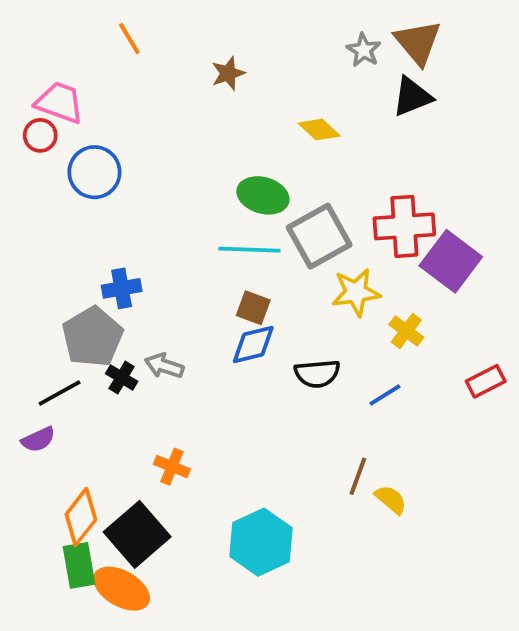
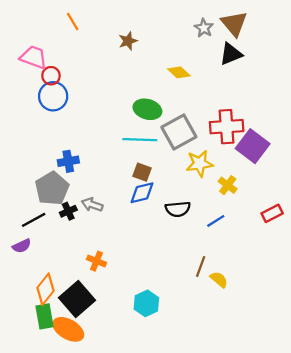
red circle: (40, 135) -> (51, 76), moved
black cross: (122, 377) -> (68, 211), turned 35
cyan hexagon: (261, 542) -> (146, 303), size x0.7

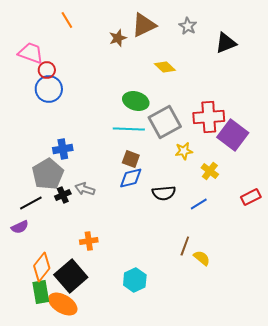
brown triangle: (234, 24) -> (144, 25), moved, turned 44
black triangle: (231, 54) -> (226, 43), moved
yellow star: (199, 163) -> (184, 151), size x0.7
orange cross: (96, 261) -> (89, 241), turned -30

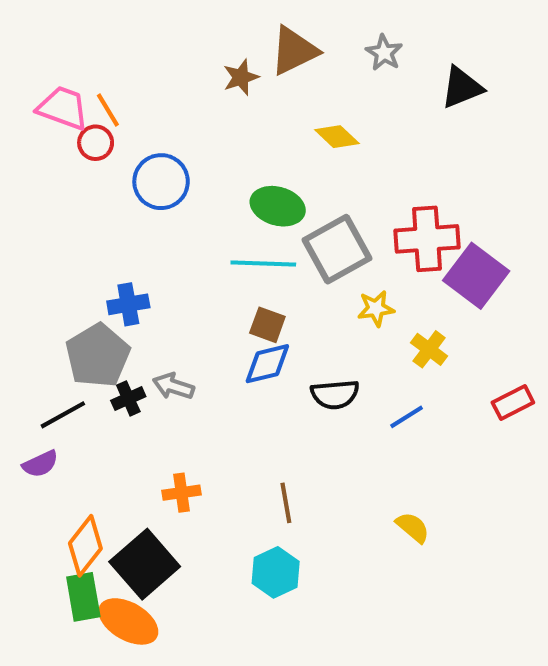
orange line: (67, 20) -> (108, 110), moved
blue circle: (49, 89) -> (161, 182), moved
brown line: (185, 246) -> (286, 503), moved, turned -30

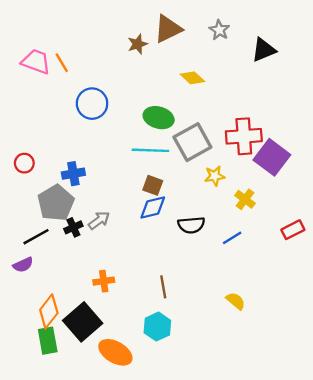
red circle: (96, 143) -> (24, 163), moved
gray arrow: (173, 386) -> (99, 220), turned 125
orange ellipse: (128, 621) -> (115, 352), moved

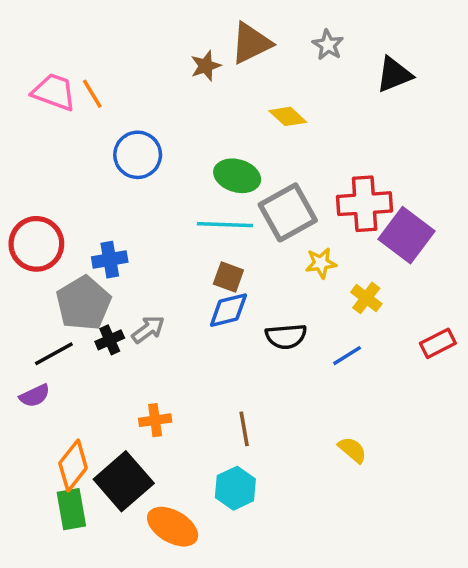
red circle: (24, 163) -> (36, 244), size x1.8

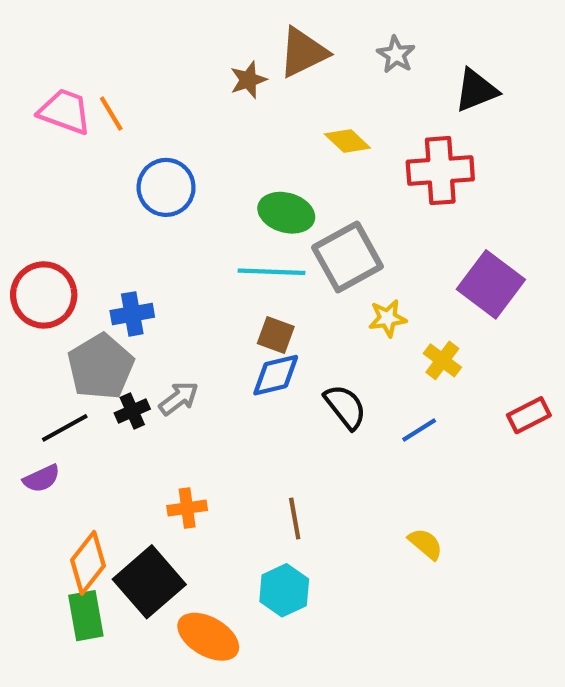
red cross: (365, 204) -> (440, 171), moved
black semicircle: (286, 336) -> (345, 407), turned -123

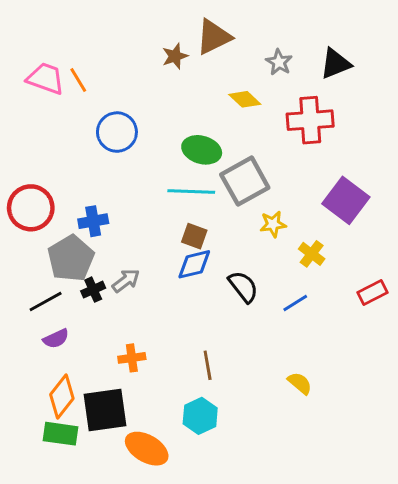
gray star: (396, 55) -> (279, 62), moved
purple semicircle: (42, 479) -> (56, 339), moved
black square: (149, 582) -> (105, 410), turned 33
green rectangle: (86, 616) -> (60, 434), turned -72

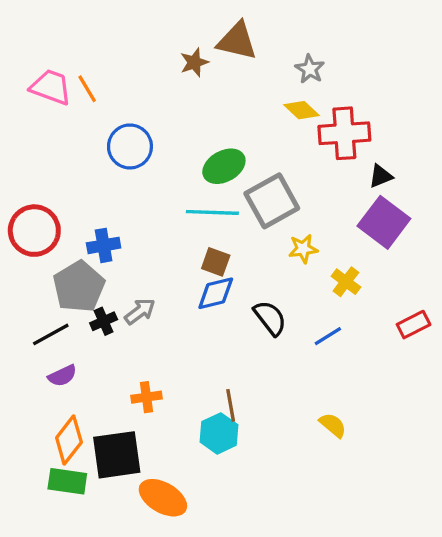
brown triangle: (214, 37) -> (237, 41), turned 39
black triangle: (335, 64) -> (381, 176), moved, size x0.7
yellow diamond: (245, 99) -> (301, 110), moved
green ellipse: (202, 150) -> (224, 166), turned -45
cyan hexagon: (200, 416) -> (219, 433), moved

